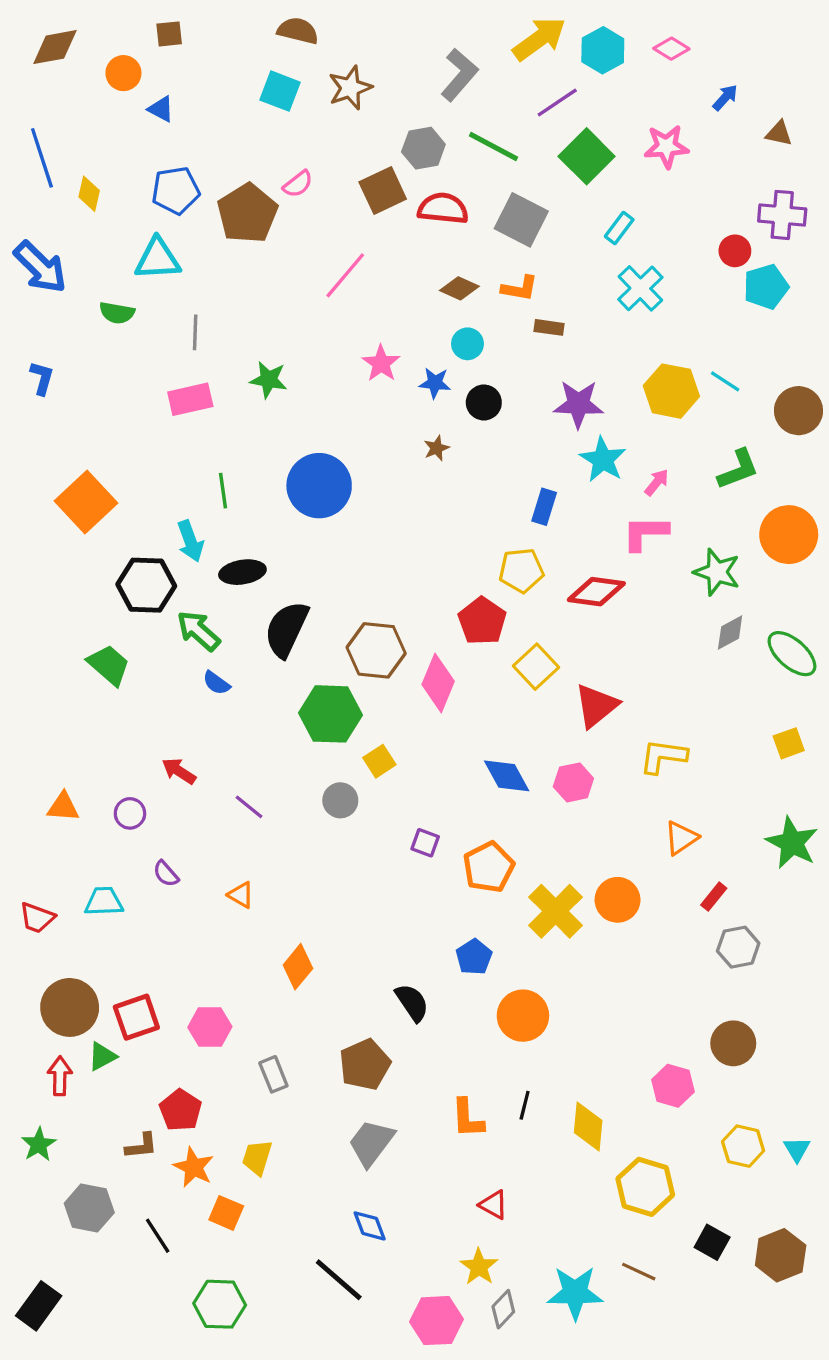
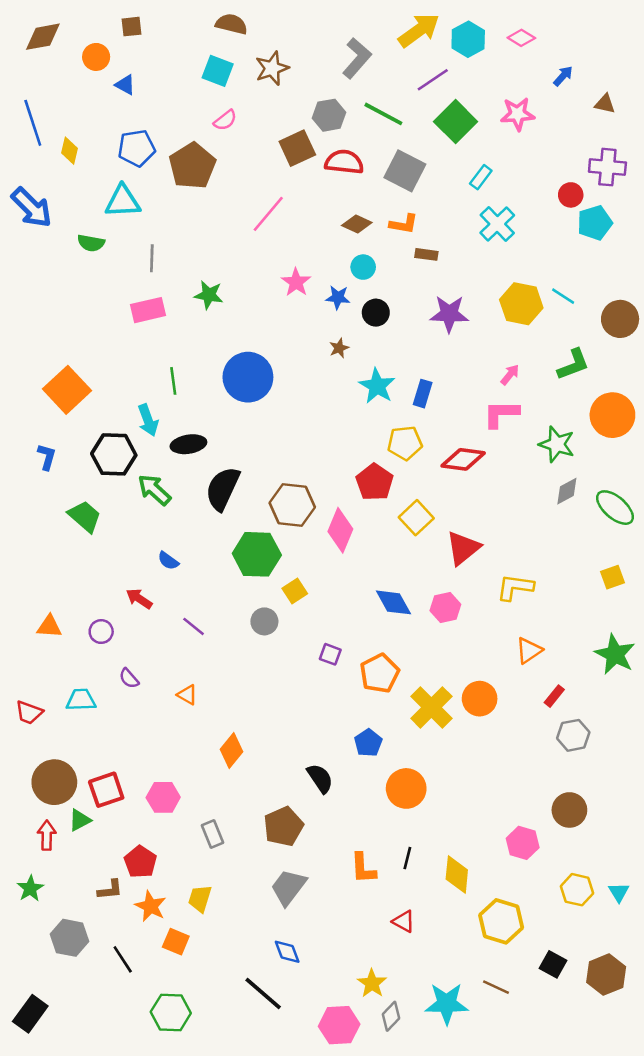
pink semicircle: (298, 184) -> (225, 120), moved
blue L-shape: (42, 378) -> (47, 457), moved
cyan star: (603, 460) -> (377, 386), moved
blue semicircle: (216, 683) -> (168, 561), moved
red triangle: (494, 1205) -> (404, 921), moved

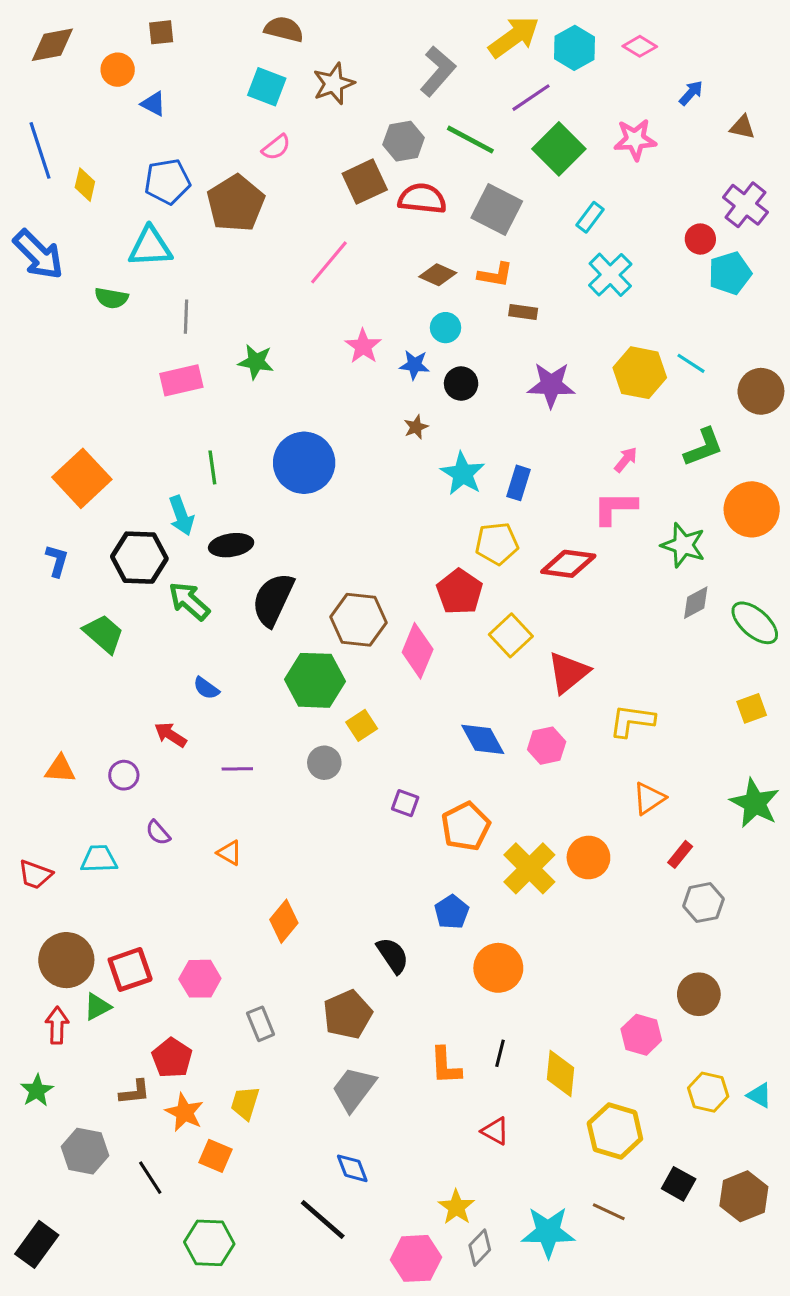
purple cross: (607, 167) -> (745, 205), turned 33
purple line: (194, 626) -> (237, 769), turned -40
cyan triangle: (619, 892) -> (759, 1095), turned -30

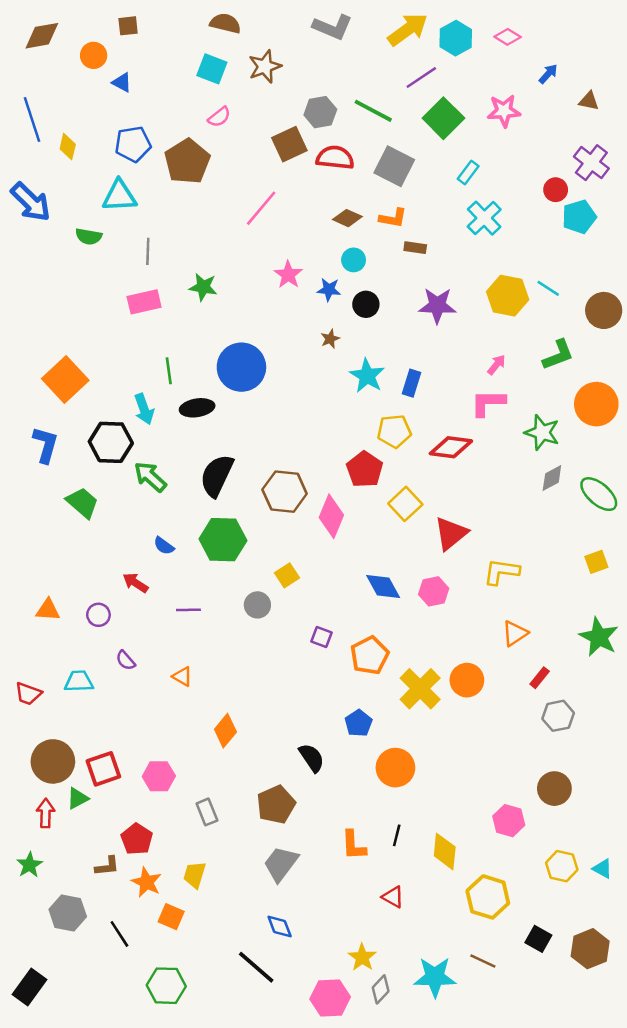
gray L-shape: (438, 71) -> (333, 27), moved, turned 72
black ellipse: (231, 545) -> (197, 408), moved
blue L-shape: (57, 561) -> (45, 445), size x1.4
green hexagon: (315, 680) -> (223, 540), moved

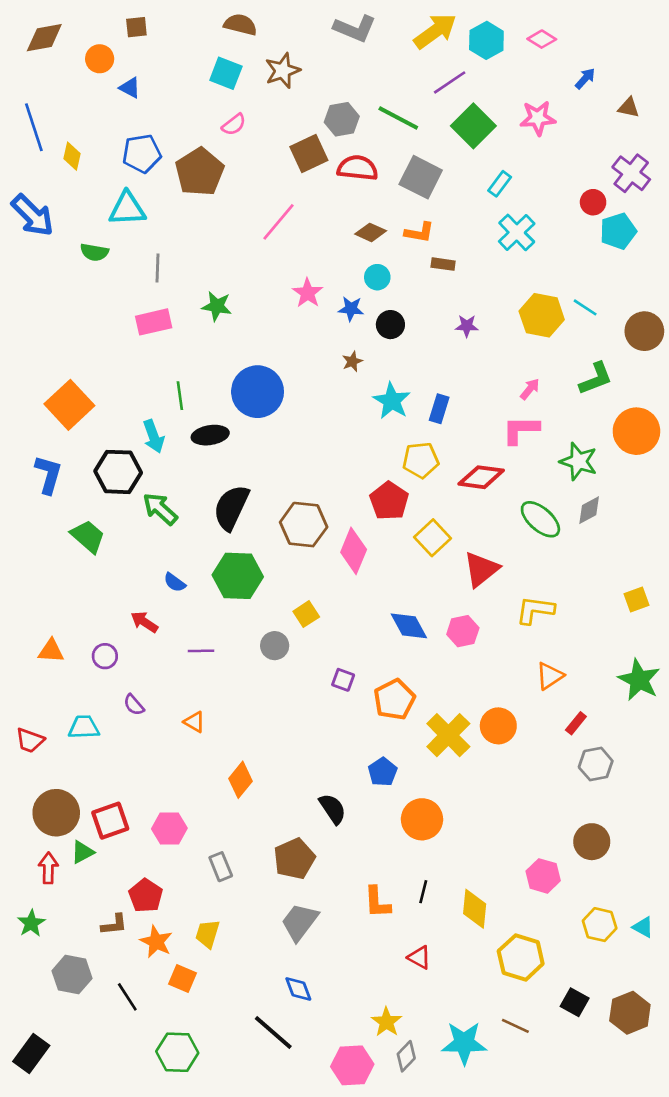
purple star: (437, 306) -> (467, 326), size x0.6
green ellipse: (599, 494) -> (540, 519), moved

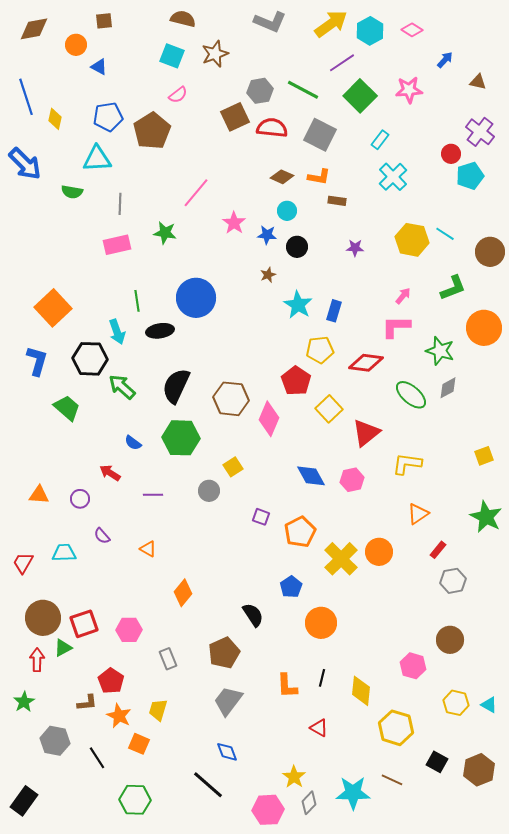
pink line: (279, 222) -> (196, 193), moved
red trapezoid: (30, 740) -> (23, 563), turned 100

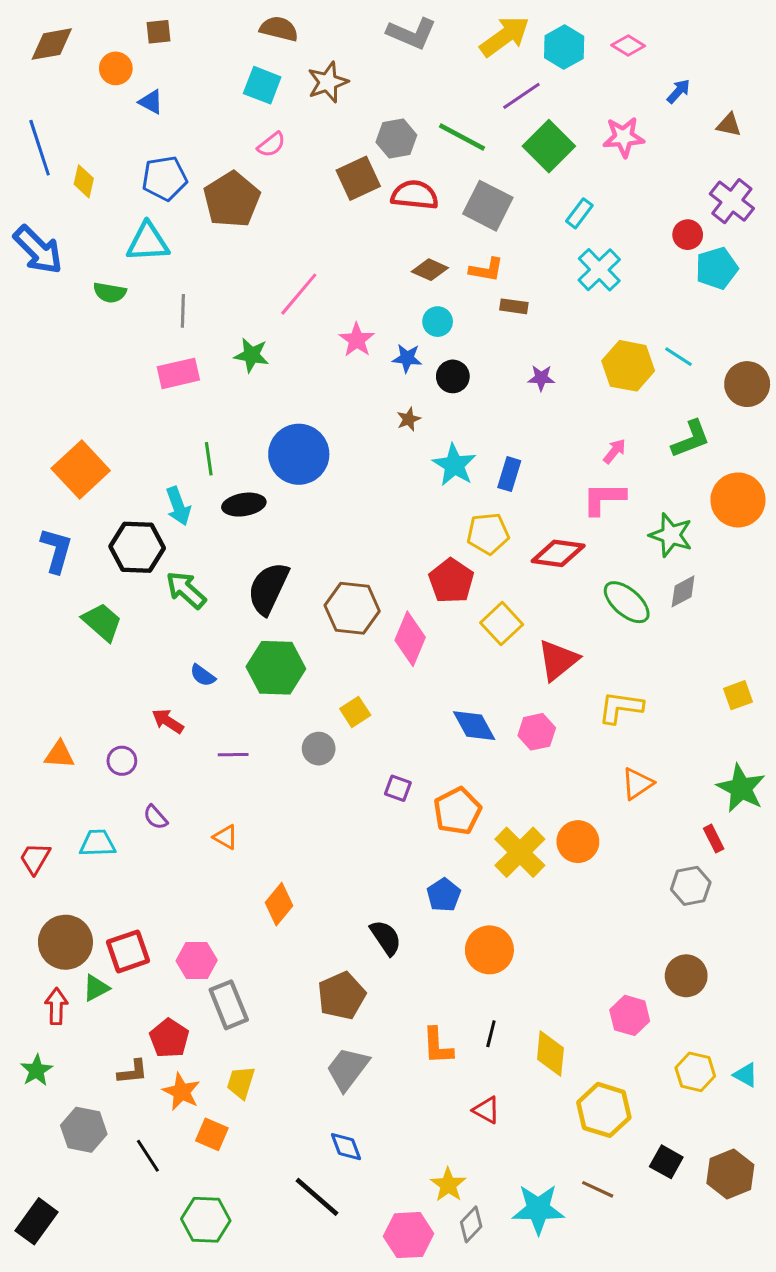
red rectangle: (438, 550) -> (714, 839), moved, turned -66
gray rectangle: (168, 659) -> (229, 1005), moved, size x1.4

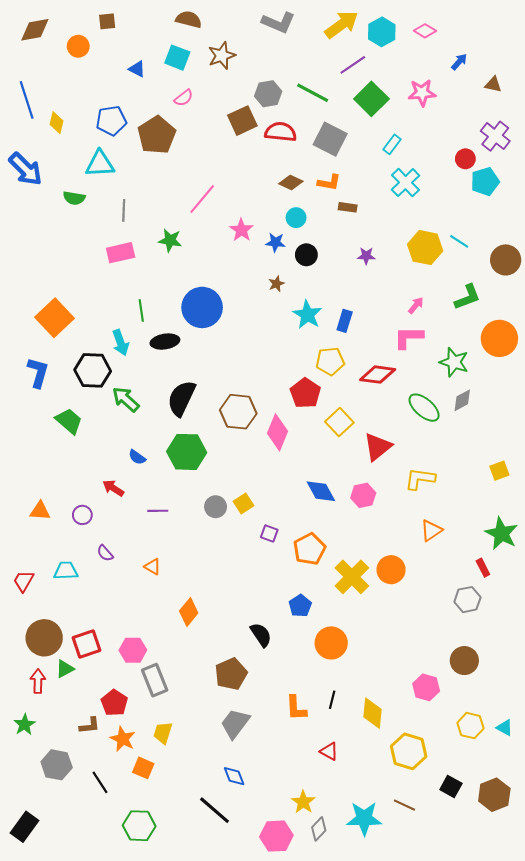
blue triangle: (151, 102) -> (137, 69), moved
yellow square: (355, 712) -> (243, 504), moved

